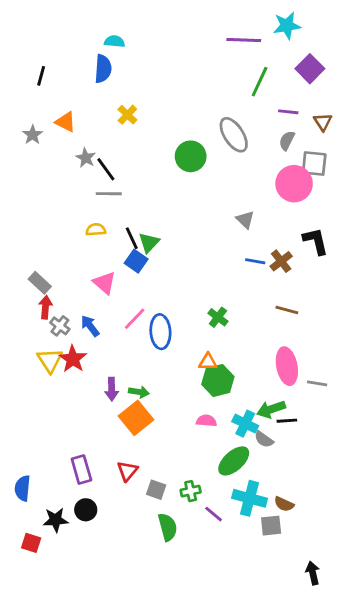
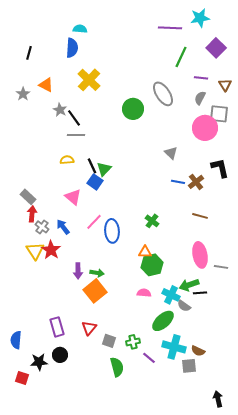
yellow cross: (127, 115) -> (89, 80), size x1.6

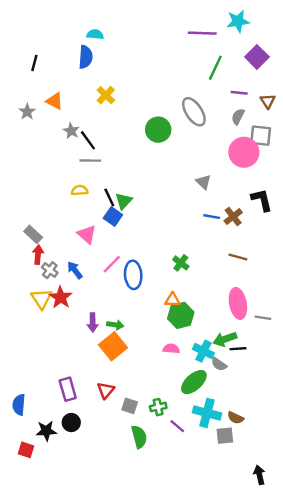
yellow cross: (89, 80) -> (106, 95), size x0.7

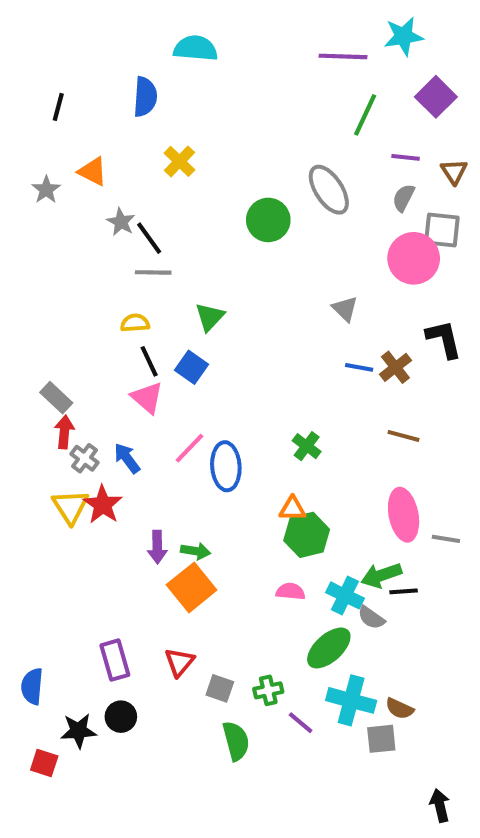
cyan semicircle: (95, 34) -> (196, 48), moved, size x1.5
black line: (109, 197) -> (149, 361), moved
green triangle: (124, 201) -> (210, 317), moved

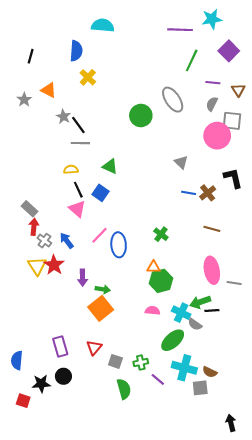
yellow cross: (179, 161) -> (88, 77), moved
green triangle: (210, 317) -> (110, 166), turned -49
purple arrow: (157, 547) -> (83, 278), moved

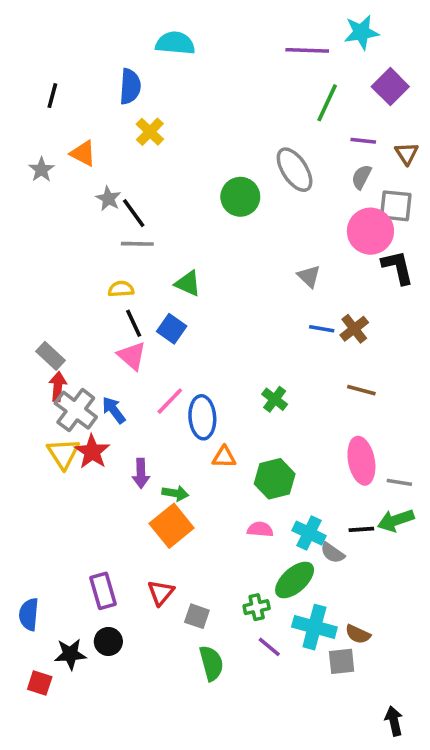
black L-shape: (233, 178) -> (398, 267), moved
gray cross: (44, 241) -> (76, 410), size x1.6
orange triangle: (154, 267) -> (224, 457), moved
green arrow: (200, 302) -> (396, 520), moved
green cross: (141, 362) -> (257, 607), moved

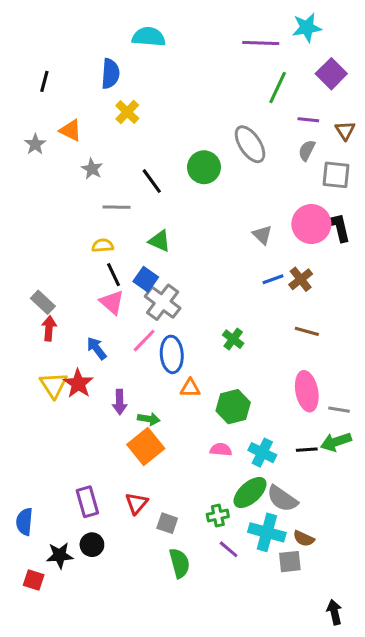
black line: (134, 213) -> (152, 181), moved
pink circle: (370, 231) -> (311, 224), moved
blue line: (322, 329) -> (273, 279), turned -30
gray cross: (76, 410) -> (163, 302), moved
gray semicircle: (333, 553) -> (282, 499), moved, size x1.5

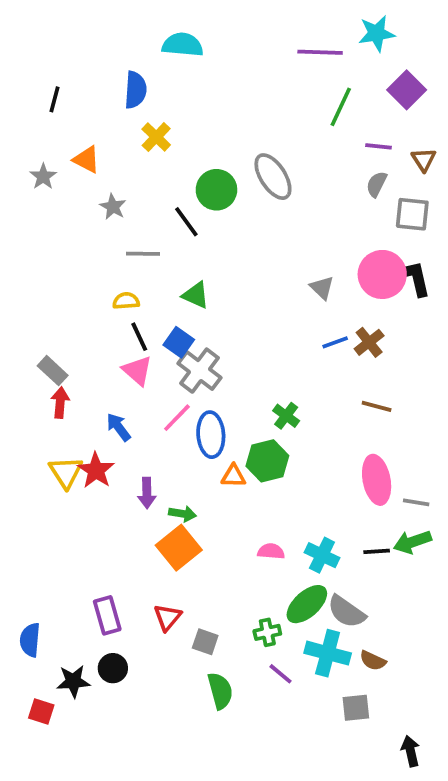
gray ellipse: (250, 144) -> (273, 177), moved
green circle: (204, 167) -> (216, 190), moved
green hexagon: (233, 407) -> (267, 461), moved
gray square: (290, 562) -> (356, 708), moved

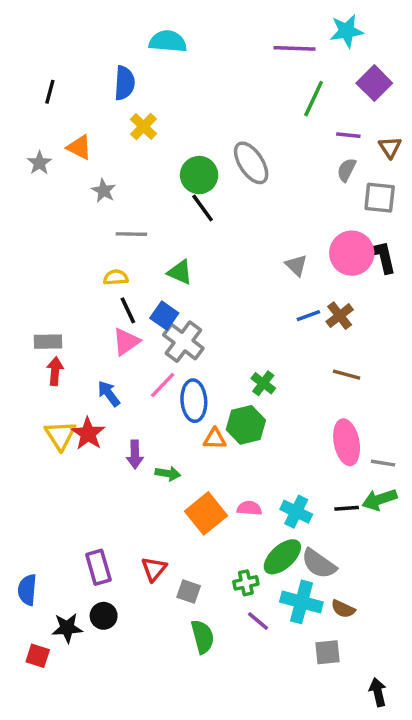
black line: (186, 222) -> (203, 208), moved
gray rectangle: (53, 371) -> (48, 342), turned -44
pink triangle: (137, 371) -> (126, 342), turned 44
orange square: (179, 548) -> (206, 513), moved

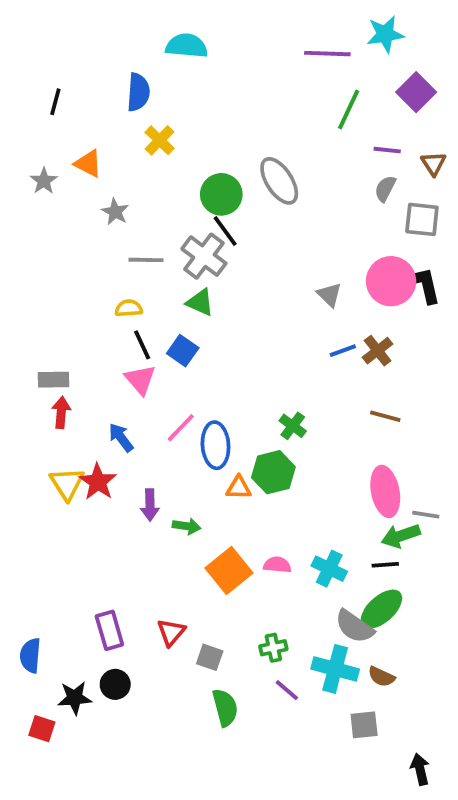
pink triangle: (126, 342) -> (140, 380), turned -36
gray cross: (183, 342) -> (204, 256), moved
green arrow: (380, 500) -> (401, 536), moved
green ellipse: (282, 557) -> (381, 609), moved

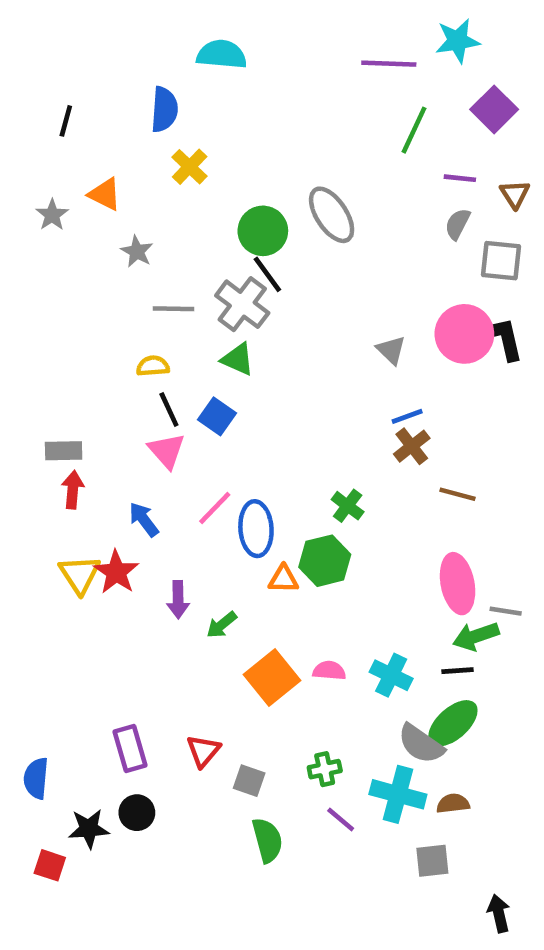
brown cross: (378, 351) -> (412, 446), moved
green arrow: (187, 526) -> (222, 625), turned 132
brown semicircle: (381, 677) -> (453, 803), turned 148

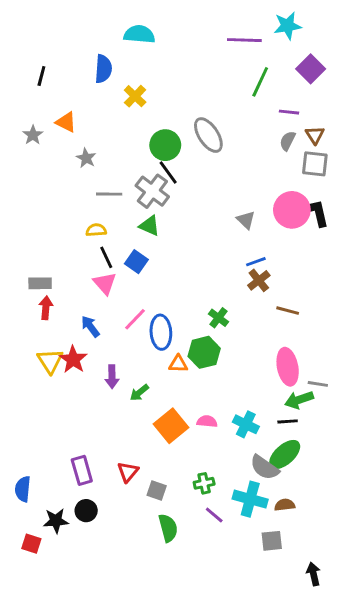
yellow cross: (190, 167) -> (135, 96), moved
brown triangle: (515, 194) -> (315, 135), moved

